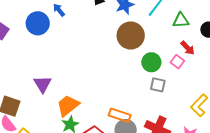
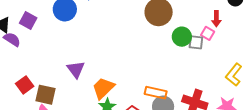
red arrow: (188, 48) -> (216, 19), turned 49
gray square: (158, 85) -> (196, 42), moved

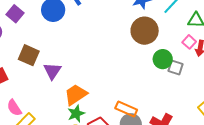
pink square: (208, 33) -> (189, 42), moved
brown square: (45, 95) -> (29, 55), moved

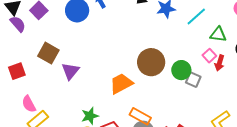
brown circle: (145, 31) -> (151, 62), moved
orange trapezoid: (76, 95) -> (121, 84), moved

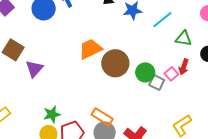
pink square: (209, 56) -> (171, 74), moved
orange trapezoid: (121, 84) -> (90, 49), moved

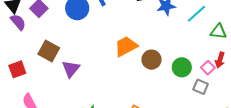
brown circle: (115, 63) -> (151, 60), size x0.7
gray square: (157, 83) -> (201, 87), moved

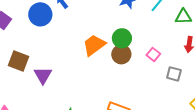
green circle: (182, 67) -> (122, 38), moved
pink square: (208, 68) -> (153, 54), moved

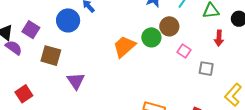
brown circle: (121, 54) -> (169, 26), moved
brown square: (19, 61) -> (51, 56), moved

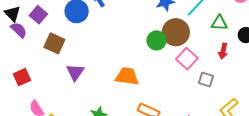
brown circle: (169, 26) -> (176, 32), size x1.4
orange trapezoid: (124, 46) -> (127, 76), moved, turned 40
pink square: (184, 51) -> (187, 59), size x1.5

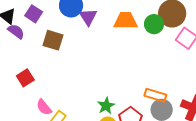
purple triangle: (75, 72) -> (88, 17), moved
orange trapezoid: (127, 76) -> (126, 21), moved

